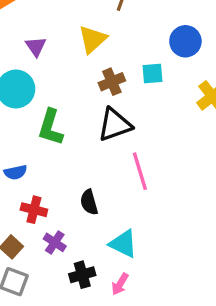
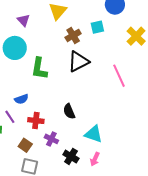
pink line: (140, 171) -> (119, 76), moved
black cross: (82, 275) -> (71, 156), turned -35

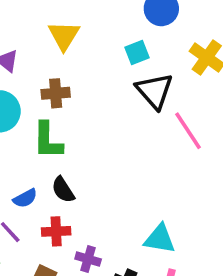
brown cross: (73, 35) -> (56, 93), moved, turned 35
black triangle: (78, 62) -> (154, 91), moved, turned -35
black semicircle: (69, 111) -> (63, 190), moved

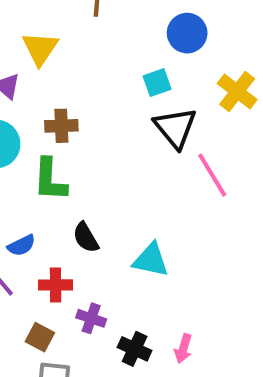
yellow triangle: (64, 36) -> (40, 48), moved
black semicircle: (63, 190) -> (86, 237), moved
cyan triangle: (160, 239) -> (151, 260), moved

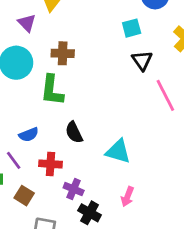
black triangle: (175, 128) -> (142, 60), size x0.7
brown square: (40, 337) -> (24, 196), moved
black cross: (135, 349) -> (90, 213), moved
pink arrow: (183, 349) -> (127, 197), moved

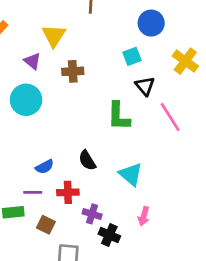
brown cross: (63, 53) -> (73, 71), moved
green L-shape: (52, 90) -> (119, 116), moved
cyan triangle: (118, 151) -> (131, 174), turned 30
purple line: (14, 160) -> (33, 192), turned -48

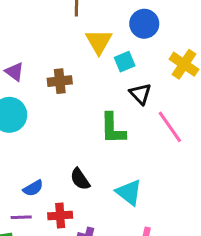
yellow triangle: (54, 36) -> (99, 42), moved

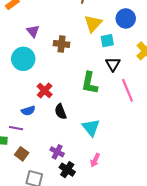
red cross: (60, 216) -> (45, 90), moved, turned 35

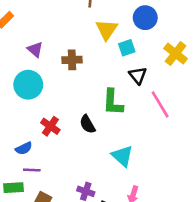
red cross: (45, 90) -> (50, 126), moved
blue semicircle: (28, 111) -> (24, 148), moved
black semicircle: (61, 112) -> (87, 124), moved

